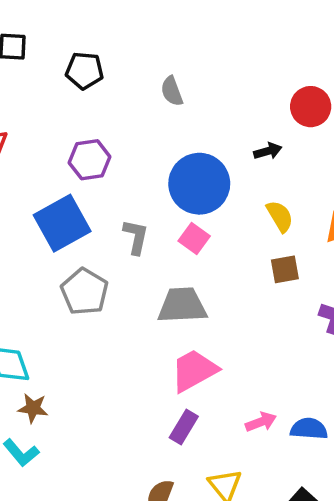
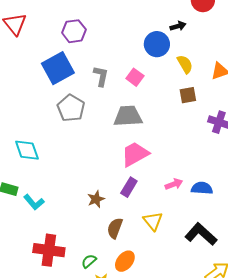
blue circle: (199, 184) -> (157, 44), moved, size x0.7
brown star: (33, 408) -> (96, 199), moved, turned -30

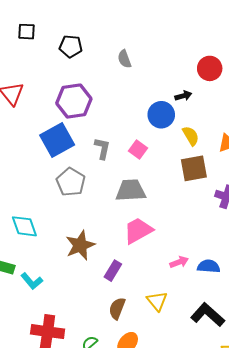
purple hexagon: (74, 31) -> (74, 101), size x1.4
brown square: (188, 95) -> (194, 168), size x1.5
purple rectangle: (129, 187) -> (113, 271), moved
brown star: (96, 199) -> (80, 245), moved, size x1.6

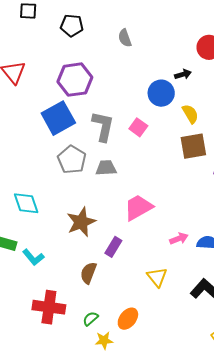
gray L-shape: (102, 148) -> (103, 126), size x1.4
gray trapezoid: (131, 191) -> (106, 168), moved, size x0.7
brown semicircle: (117, 308) -> (88, 273), moved

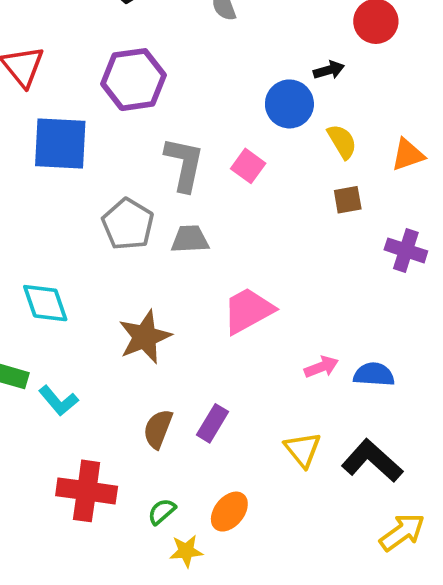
blue square: (58, 118) -> (60, 143), moved, turned 32
brown square: (193, 146) -> (348, 200), size x0.6
purple rectangle: (113, 247) -> (212, 423), moved
yellow triangle: (157, 277) -> (303, 450), moved

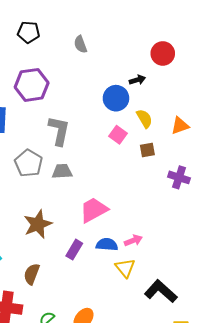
pink square: (248, 166) -> (118, 135), moved
blue semicircle: (374, 374) -> (107, 245), moved
purple rectangle: (212, 423) -> (74, 250), moved
brown semicircle: (158, 429) -> (32, 274), moved
yellow triangle: (303, 450) -> (125, 268), moved

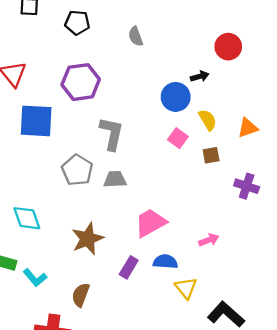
pink arrow: (133, 240) -> (209, 240), moved

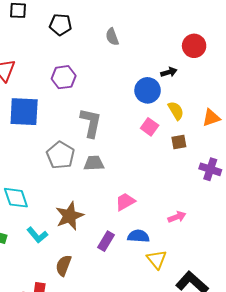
purple hexagon: (81, 82) -> (64, 77), size x0.7
pink trapezoid: (150, 223) -> (125, 202), size x0.7
cyan L-shape: (35, 278) -> (37, 235), moved

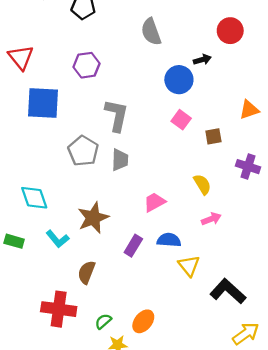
gray semicircle: (112, 37) -> (151, 32), moved, size x1.4
yellow semicircle: (176, 111) -> (202, 184), moved
gray trapezoid: (94, 163) -> (120, 160), turned 95

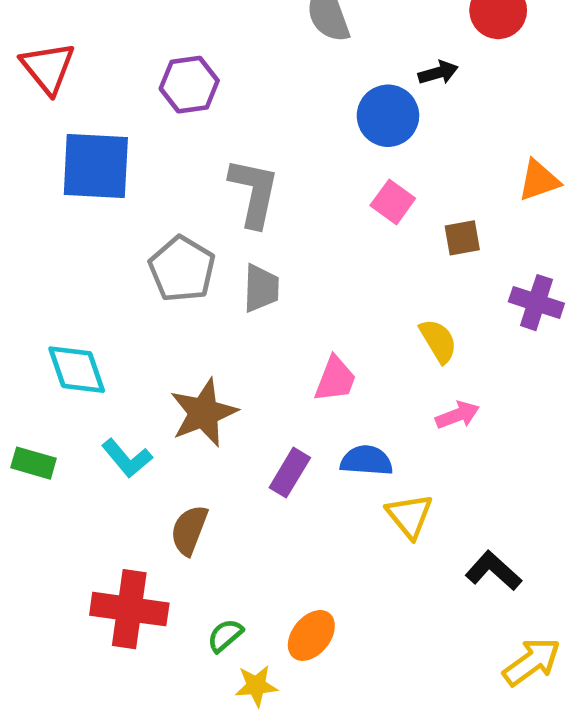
pink trapezoid: (154, 202) -> (335, 379), turned 140
black L-shape: (228, 291) -> (493, 571), size x0.7

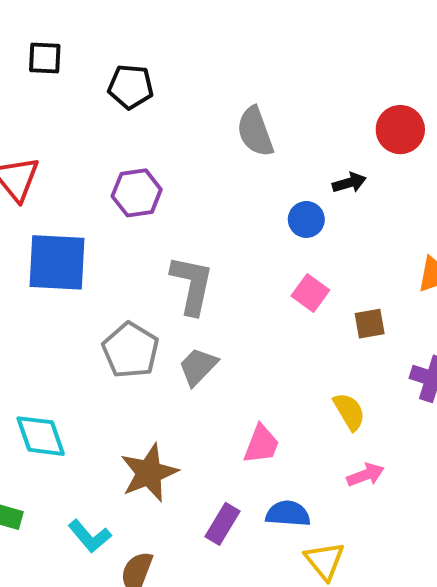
blue circle: (388, 116) -> (306, 219), size x0.7
gray trapezoid: (261, 288) -> (198, 367), turned -138
cyan L-shape: (127, 458) -> (90, 536), moved

